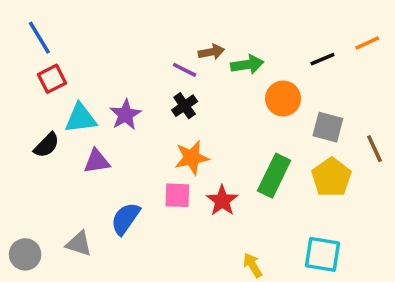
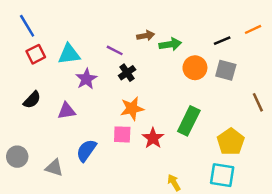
purple line: (185, 70) -> (115, 50), moved
cyan triangle: (81, 118) -> (69, 54), moved
gray square: (328, 127) -> (226, 70), moved
yellow pentagon: (331, 177) -> (231, 142), moved
gray circle: (25, 254) -> (17, 157), moved

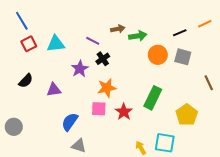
purple star: (86, 79) -> (80, 69), moved
gray triangle: (54, 168) -> (79, 146), moved
cyan square: (222, 175) -> (165, 143), moved

